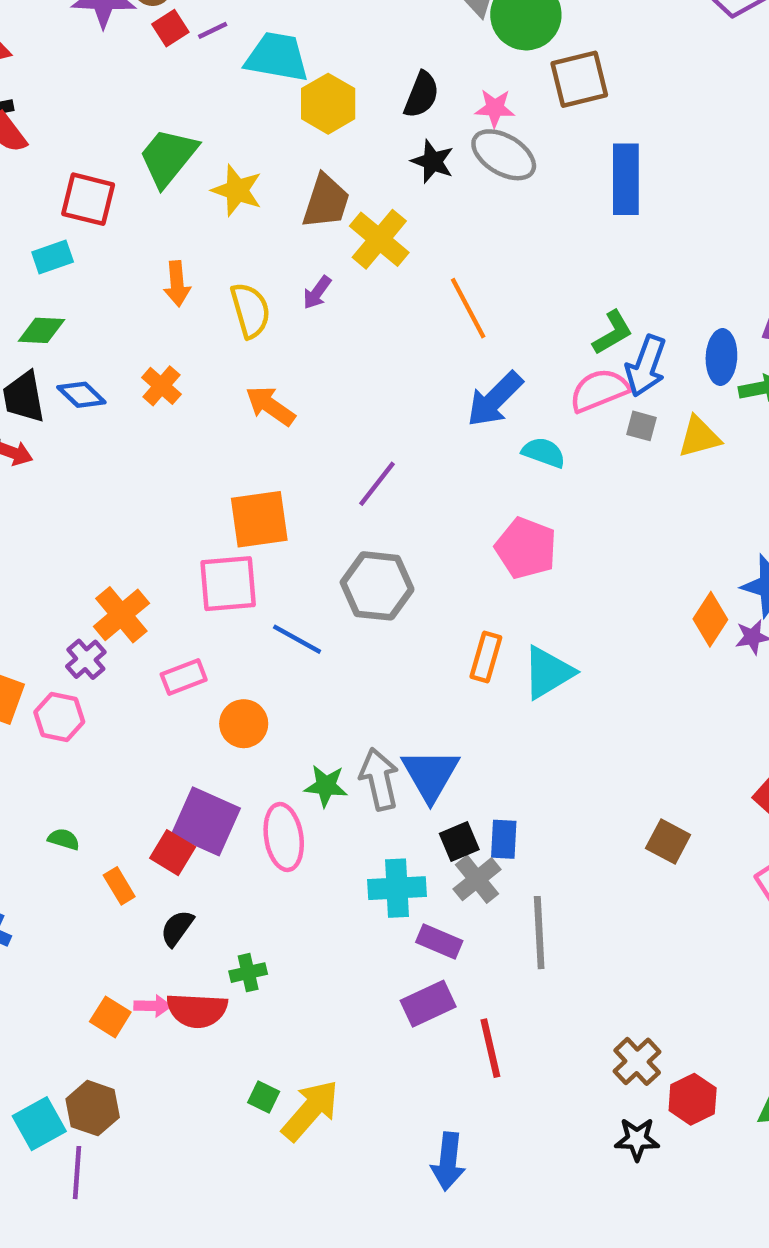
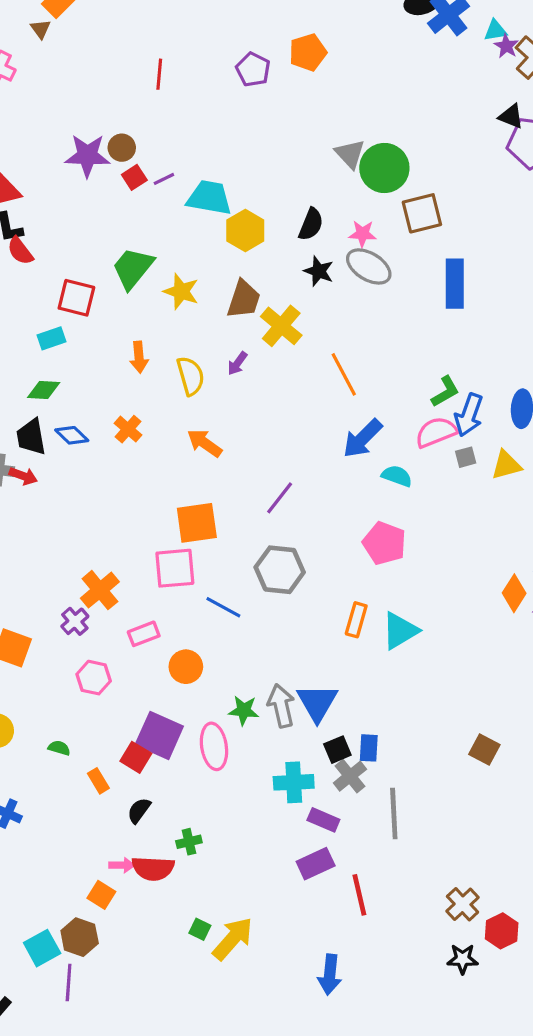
gray square: (641, 426) -> (466, 457), turned -30
pink hexagon: (59, 717) -> (94, 678), moved
orange square: (110, 1017) -> (101, 895), moved

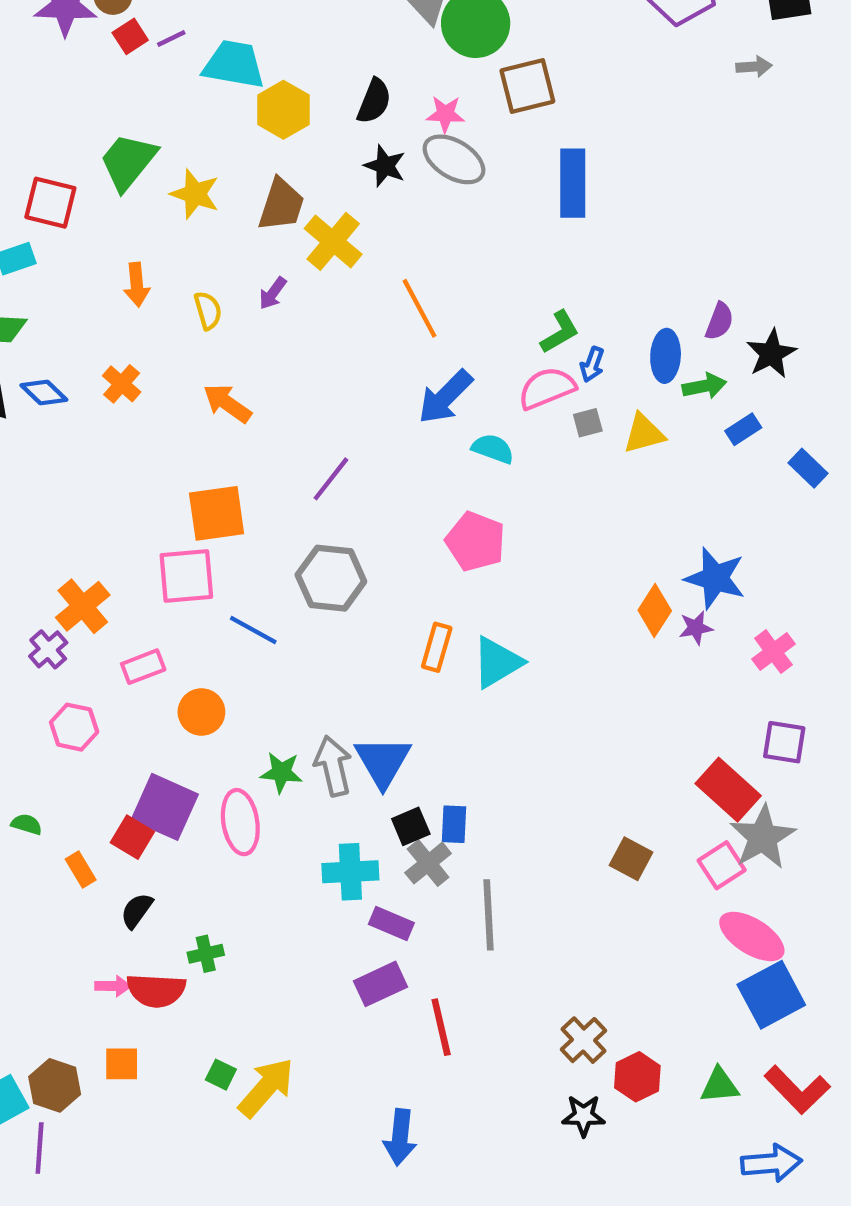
yellow semicircle: (191, 376) -> (208, 311), size x0.7
blue arrow: (469, 415) -> (592, 364), size x0.6
brown square: (484, 750) -> (631, 859), moved
orange square: (101, 895) -> (122, 1064), moved, turned -32

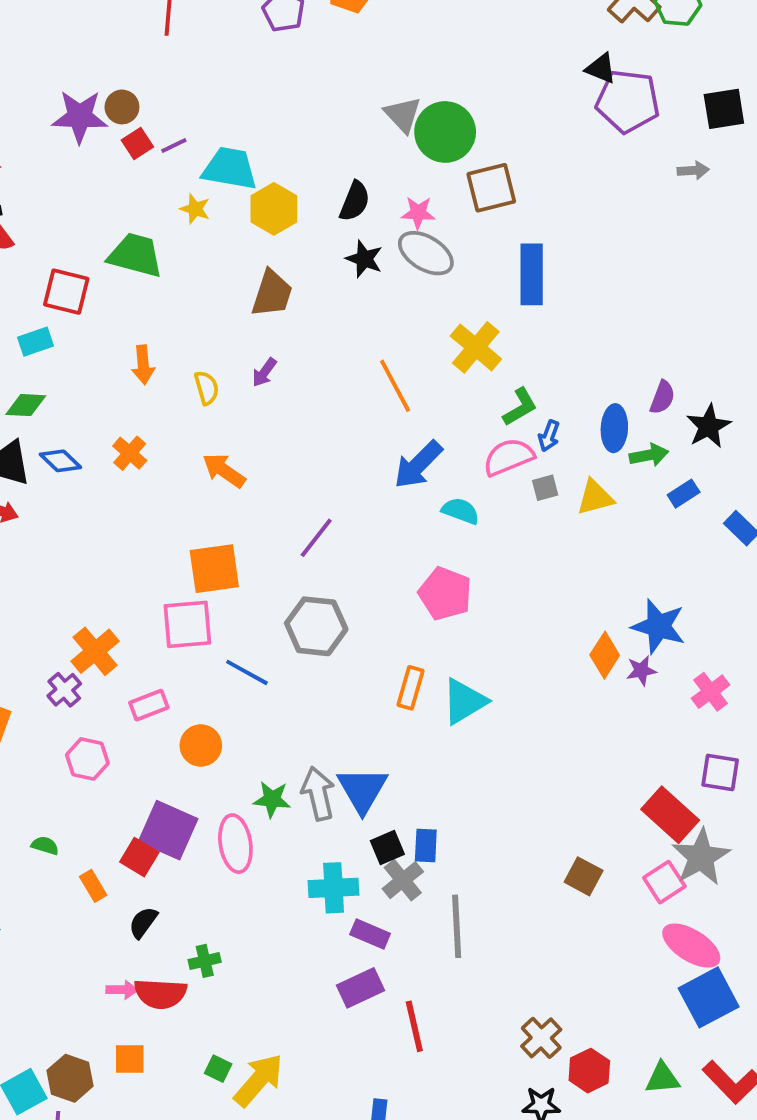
green trapezoid: (128, 162) -> (135, 255), turned 66
yellow star: (195, 194) -> (195, 209), moved, size x0.7
yellow cross: (333, 241) -> (476, 347), moved

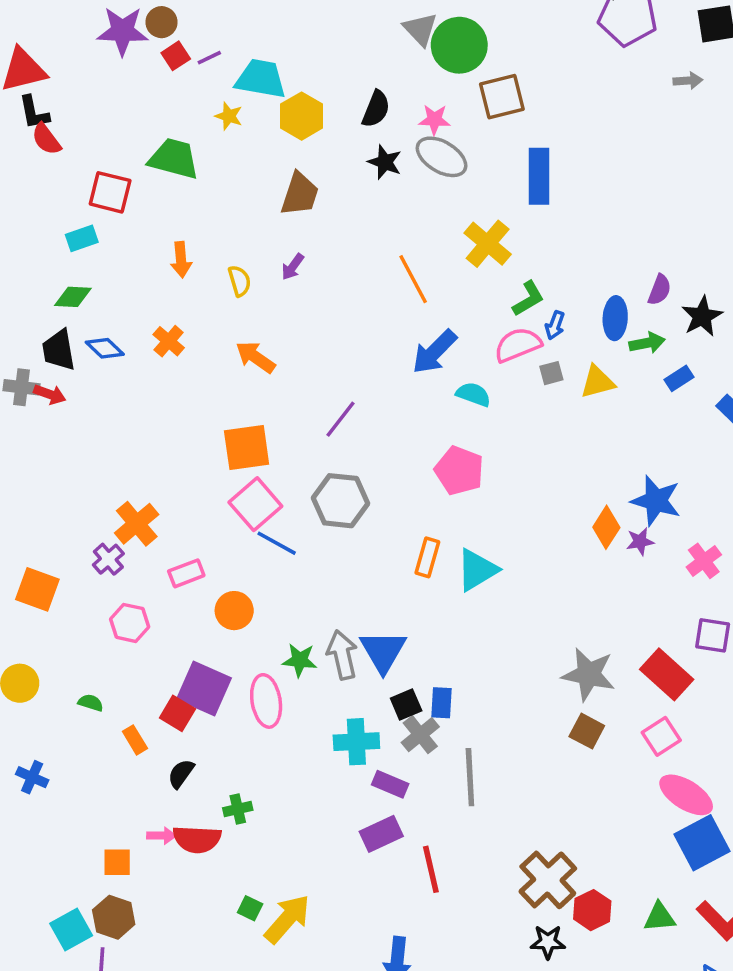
pink square: (187, 624) -> (255, 504), moved, turned -36
gray star: (701, 857) -> (589, 674), moved, turned -30
brown cross: (541, 1038) -> (548, 880), size x1.5
orange square: (130, 1059) -> (117, 862), moved

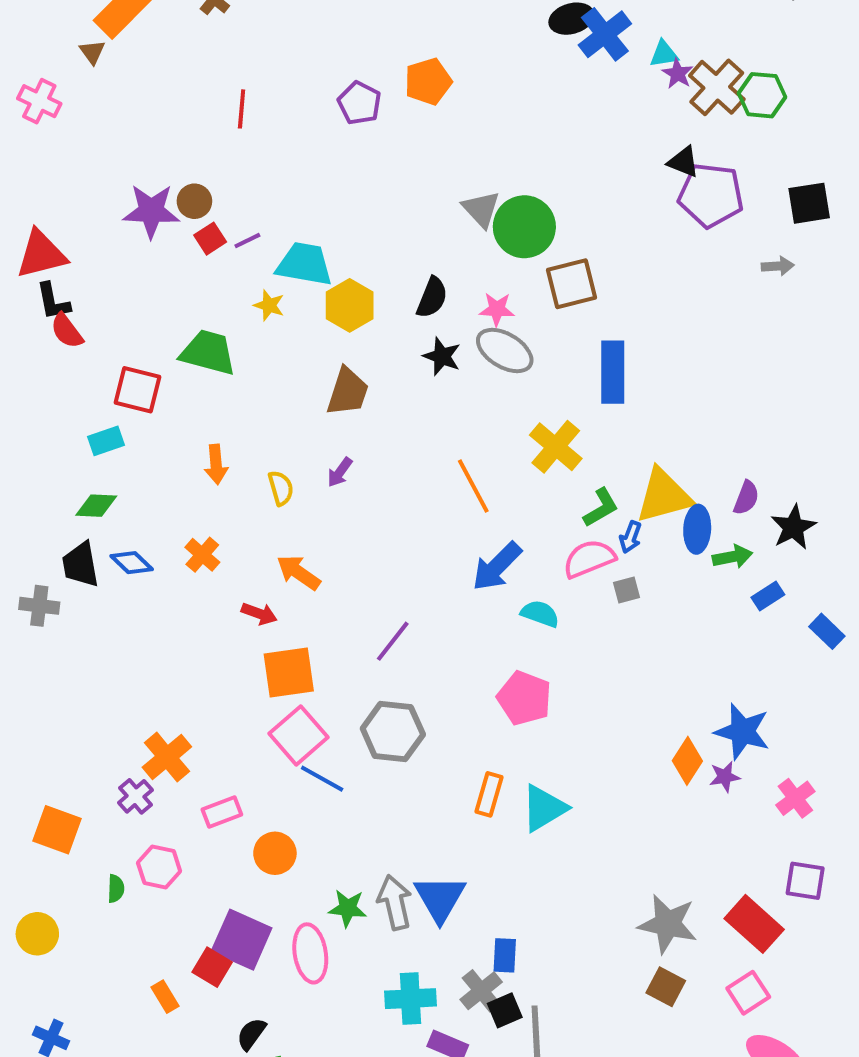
yellow triangle: (597, 382) -> (664, 496), moved, size x1.5
red arrow: (50, 394) -> (259, 614), moved
green semicircle: (91, 703) -> (116, 889), moved, turned 75
black square: (406, 704) -> (505, 1010), moved
black semicircle: (181, 774) -> (251, 1034), moved

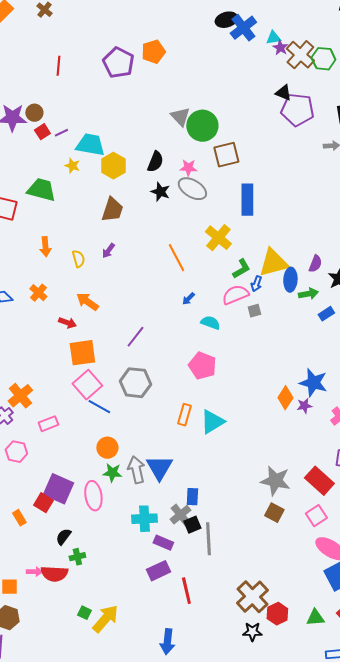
purple pentagon: (359, 103) -> (118, 63), size x1.4
blue arrow: (497, 567) -> (188, 299), size x0.5
orange circle: (275, 853) -> (107, 448), moved

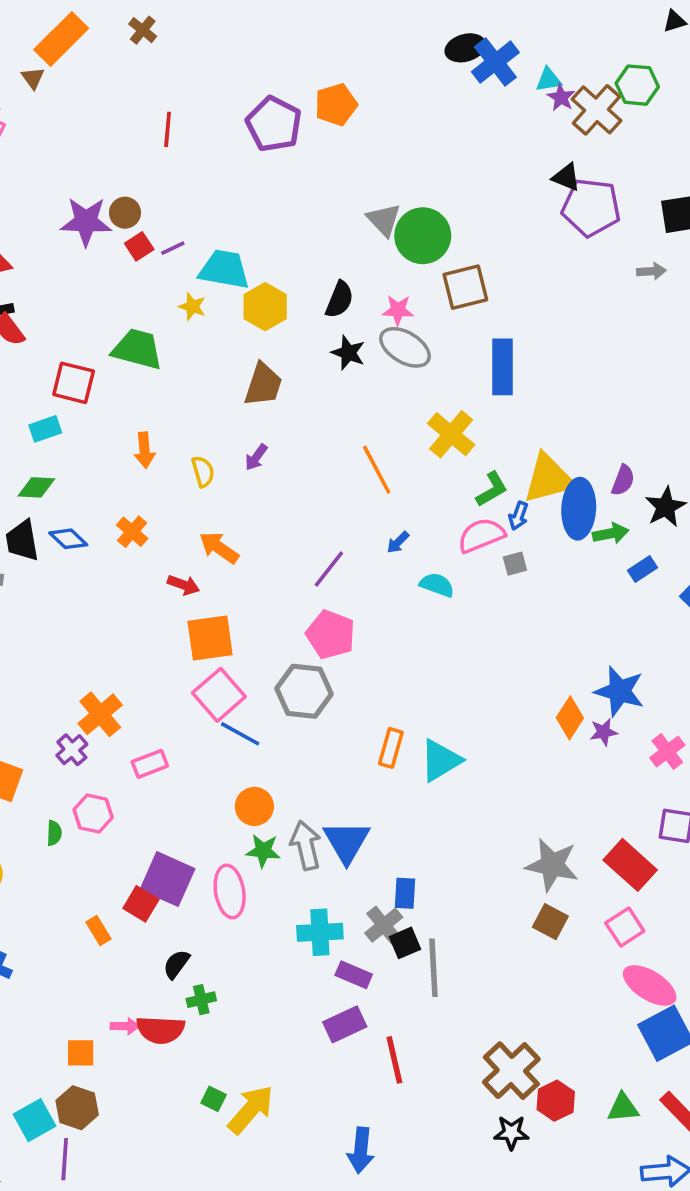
green hexagon: (323, 59) -> (637, 85), moved
blue ellipse: (290, 280) -> (579, 509), size x1.4
purple line: (135, 337) -> (329, 569), moved
pink pentagon: (202, 366) -> (331, 635), moved

